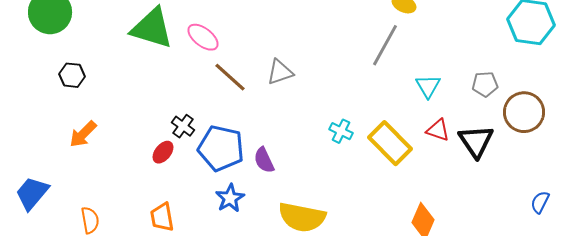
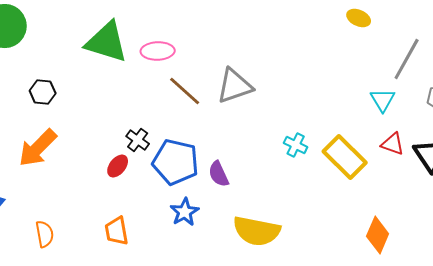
pink ellipse: (203, 37) -> (158, 51), turned -40
gray line: (385, 45) -> (407, 59), moved
gray triangle: (280, 72) -> (235, 86), size x1.4
black hexagon: (72, 75) -> (43, 92), moved
orange arrow: (83, 134) -> (38, 148), size x1.4

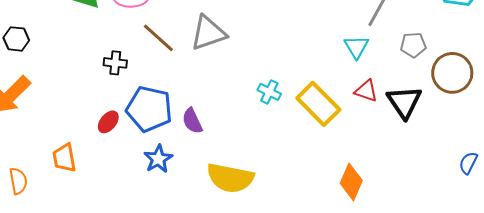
black cross: (138, 140) -> (115, 63), moved, turned -30
red ellipse: (118, 166) -> (108, 122), moved
orange trapezoid: (117, 231) -> (64, 158), moved

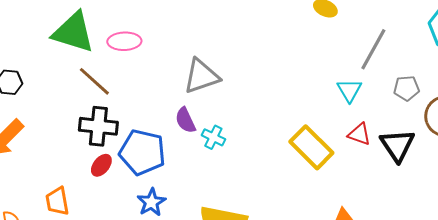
brown line: (158, 38) -> (94, 81), moved
black cross: (115, 63) -> (98, 126), moved, size x1.6
cyan cross: (269, 92) -> (213, 137), moved
purple semicircle: (192, 121) -> (185, 120), moved

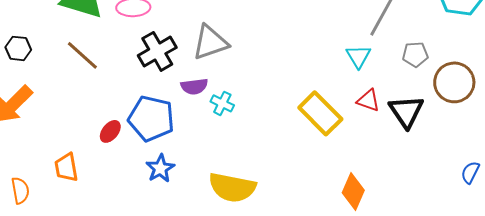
brown line: (94, 81) -> (82, 55), moved
purple semicircle: (185, 120) -> (194, 86), turned -72
black cross: (98, 126) -> (157, 51), moved, turned -36

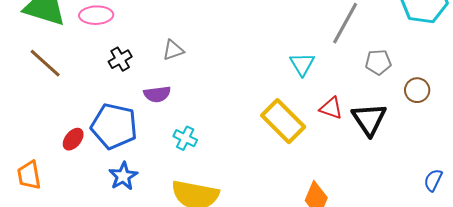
gray triangle: (210, 42) -> (173, 50), size x0.6
black cross: (157, 51) -> (120, 59), size x0.6
cyan triangle: (358, 56) -> (302, 64), moved
brown circle: (454, 82) -> (417, 90), size x0.6
cyan cross: (222, 103) -> (185, 138), moved

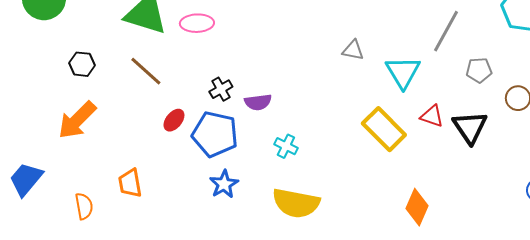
gray triangle: (173, 50) -> (353, 50), moved, turned 30
black cross: (120, 59) -> (221, 89), moved
cyan triangle: (302, 64) -> (403, 72), size x1.4
red ellipse: (73, 139) -> (174, 120), moved

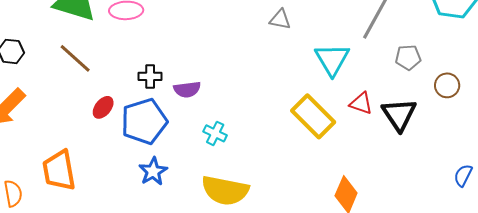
gray triangle: (353, 50) -> (280, 19), moved
black cross: (221, 89) -> (150, 76), turned 30
blue pentagon: (215, 134) -> (144, 121), turned -30
orange trapezoid: (130, 183) -> (59, 170), size x1.4

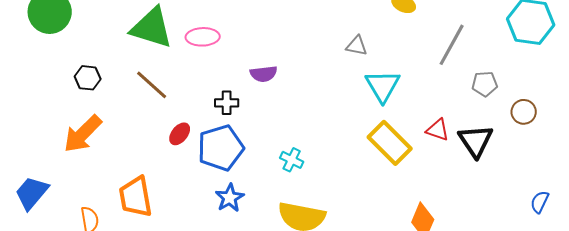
cyan triangle: (332, 59) -> (383, 86), moved
purple semicircle: (187, 89) -> (264, 74), moved

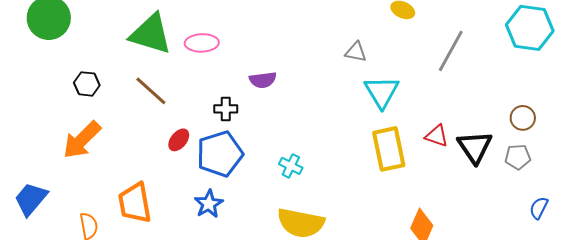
gray pentagon: (485, 84) -> (518, 157), moved
yellow rectangle: (390, 143) -> (389, 149), turned 33
blue star: (230, 198) -> (209, 204), moved

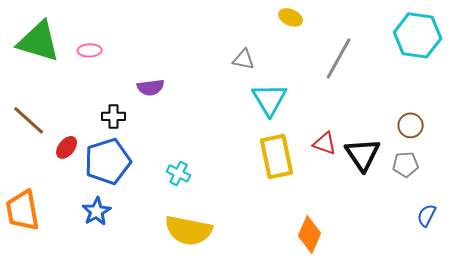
pink ellipse: (202, 43) -> (90, 50), size x0.7
brown line: (151, 91) -> (29, 120), moved

